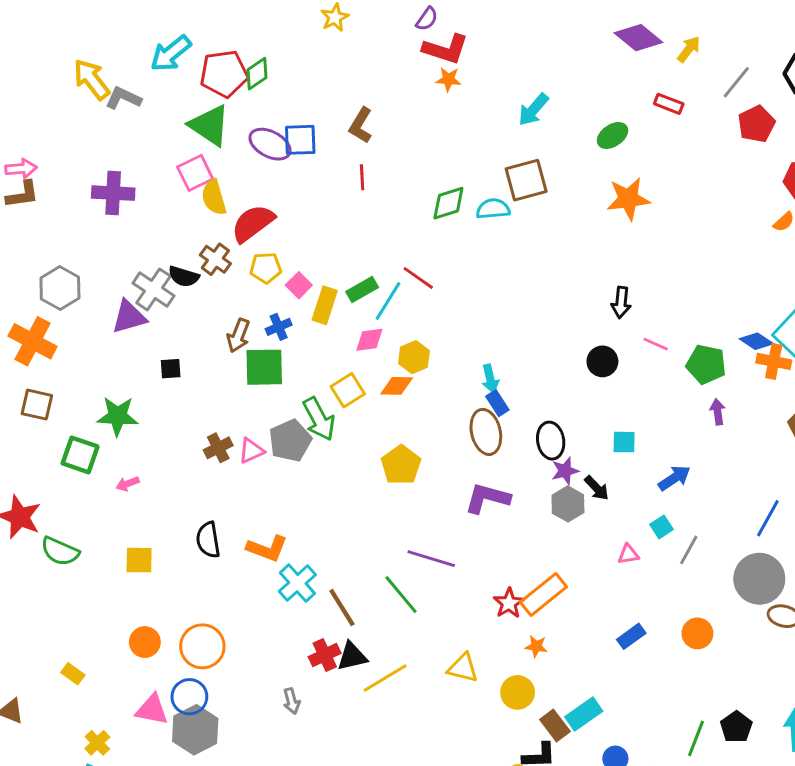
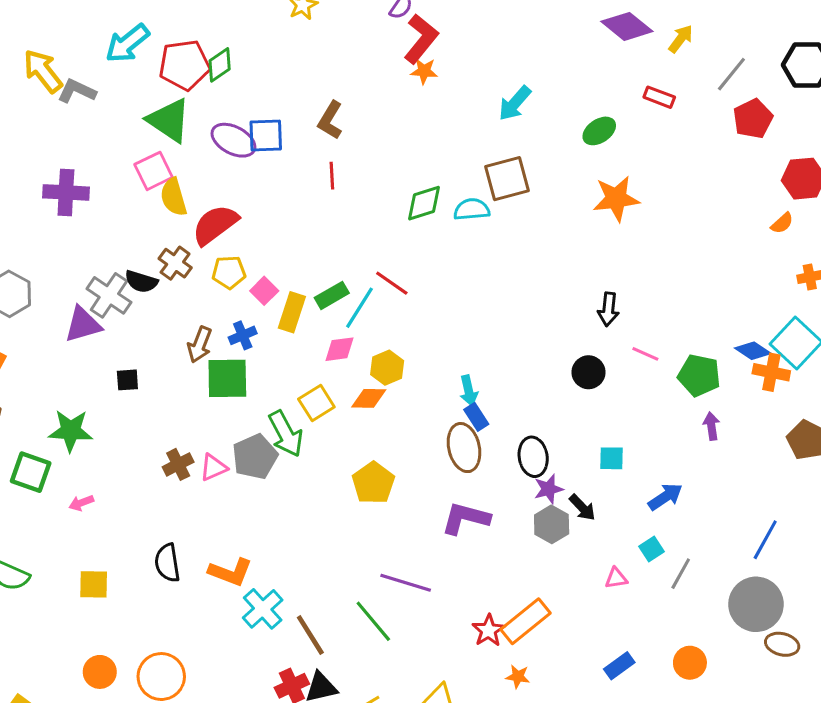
red L-shape: (446, 49) -> (421, 39), turned -69

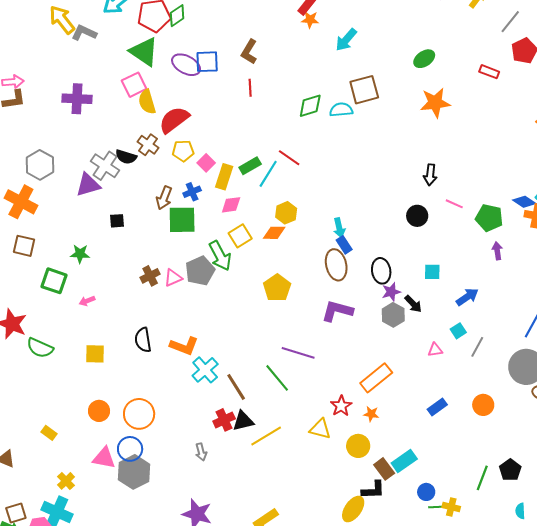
red rectangle: (659, 97) -> (489, 72), moved
cyan arrow: (515, 103) -> (346, 40), moved
pink diamond: (340, 349) -> (231, 205), moved
green star: (71, 431) -> (80, 254), size x0.7
red star: (489, 630) -> (341, 406), moved

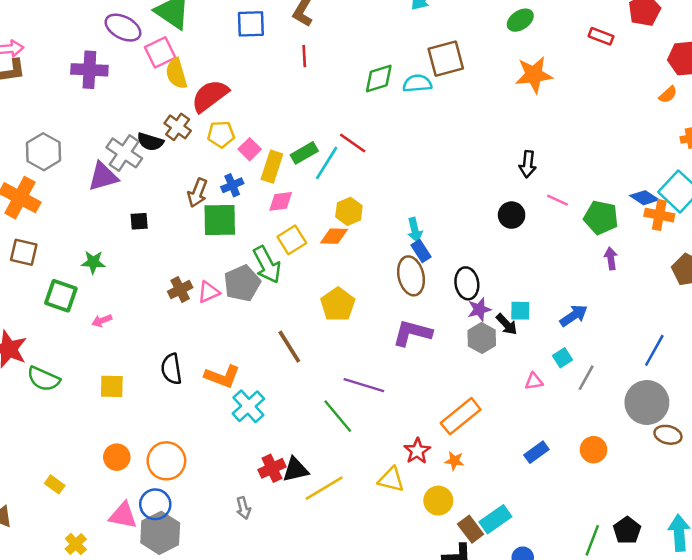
purple ellipse: (186, 65) -> (123, 28), moved
cyan square: (432, 272) -> (520, 311), moved
brown line: (236, 387) -> (289, 347), moved

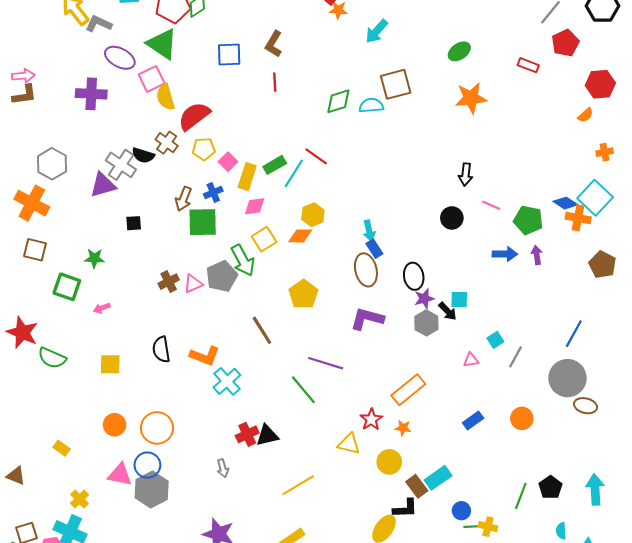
blue arrow: (574, 316) -> (505, 254), moved, turned 35
yellow line: (324, 488) -> (298, 485), moved

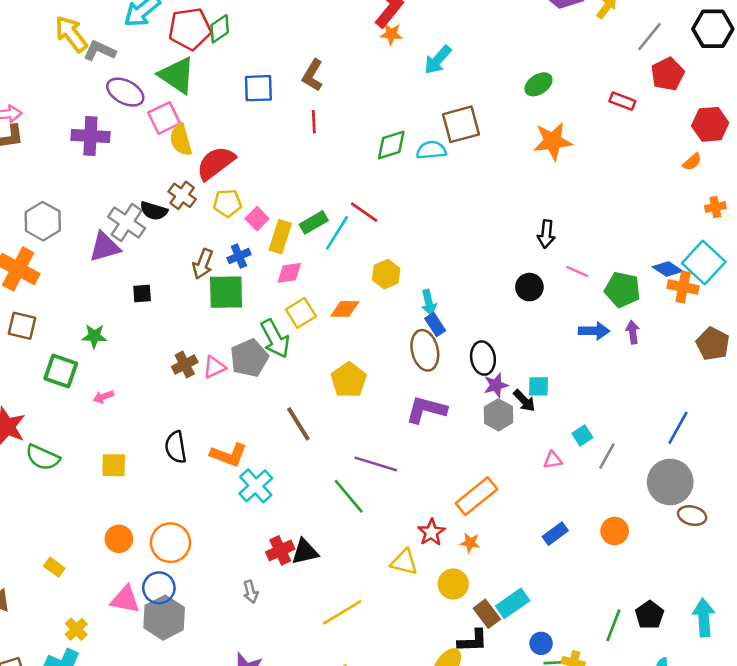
yellow hexagon: (313, 215) -> (386, 274), moved

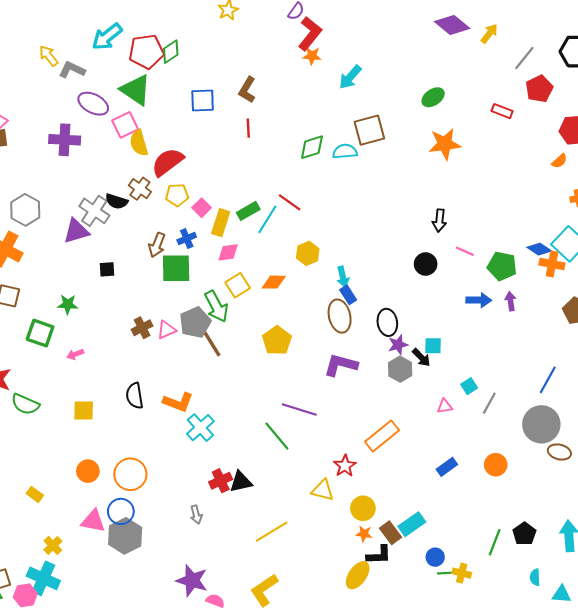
yellow arrow: (71, 34) -> (49, 56), size x0.7
brown line: (298, 424) -> (211, 343), moved
orange star: (470, 543) -> (364, 534), moved

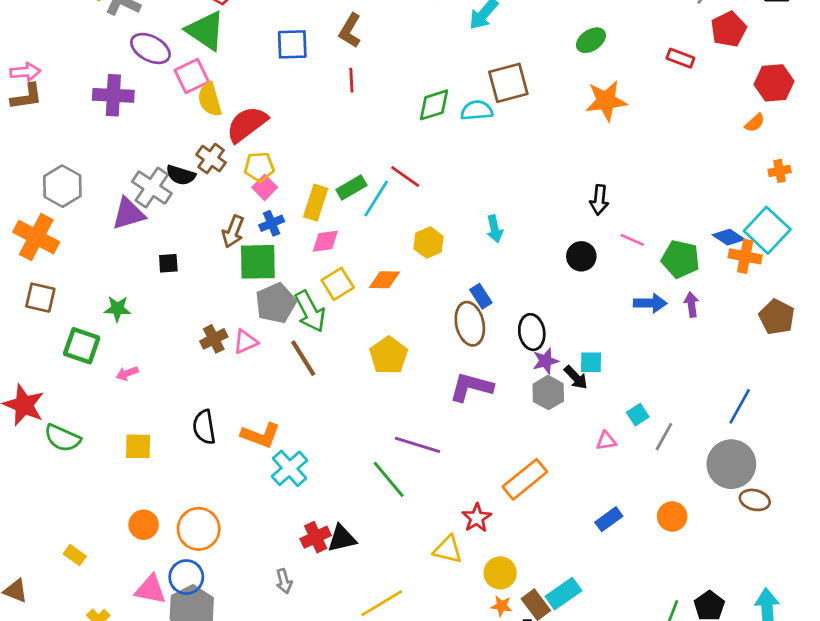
pink square: (202, 208) -> (265, 187), moved
cyan arrow: (343, 277) -> (495, 229), moved
gray pentagon: (195, 322) -> (276, 303), moved

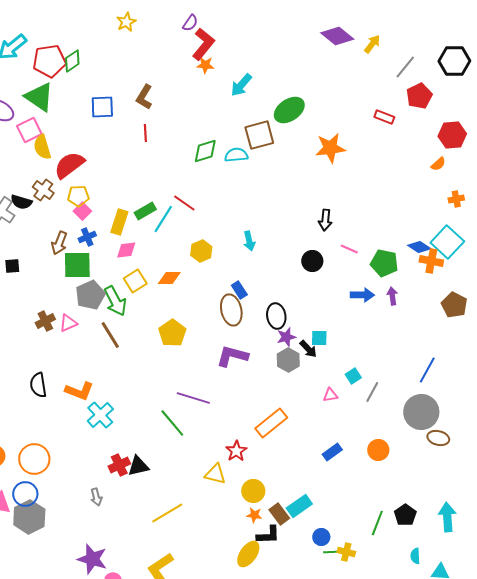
green ellipse: (591, 40) -> (289, 110), moved, size x1.4

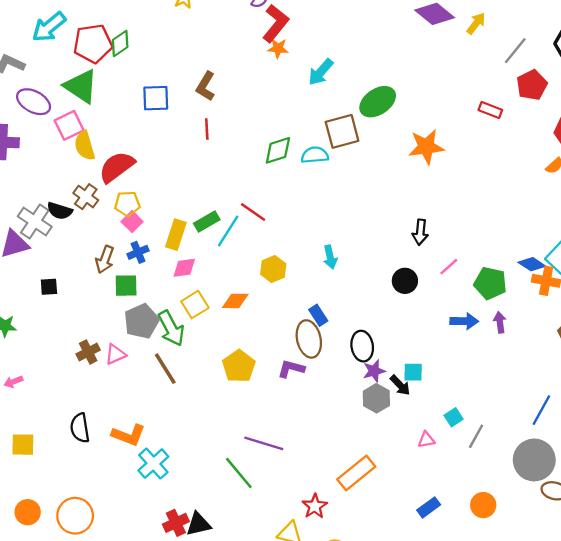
pink line: (349, 249) -> (449, 267), turned -66
green square: (77, 265) -> (126, 286), size x0.7
purple L-shape: (232, 356) -> (291, 369), moved, size x0.7

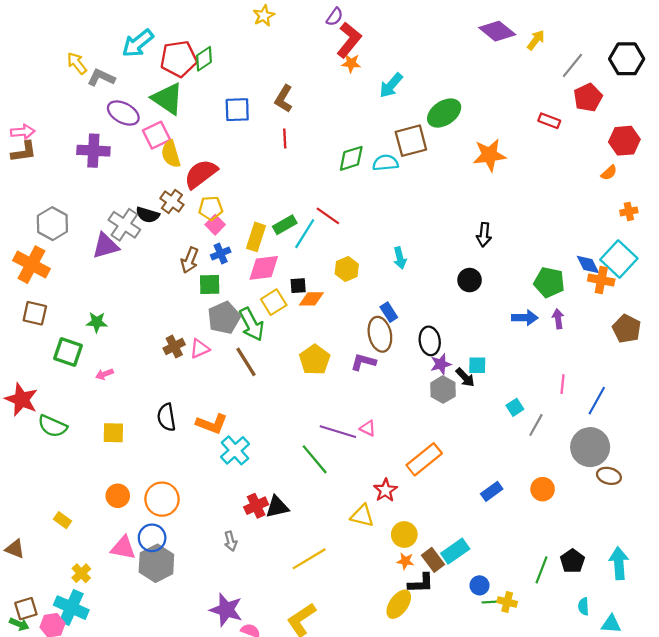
blue diamond: (532, 264) -> (588, 265), turned 30
pink line: (449, 267) -> (562, 384), moved, turned -42
pink diamond: (184, 268) -> (264, 268), size x1.4
black square: (49, 287) -> (298, 286), moved
pink triangle: (426, 440) -> (368, 428), moved, turned 35

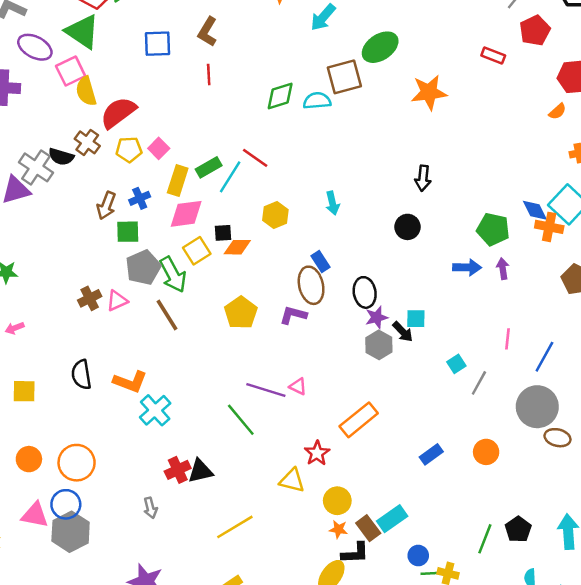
pink square: (215, 225) -> (159, 148), moved

